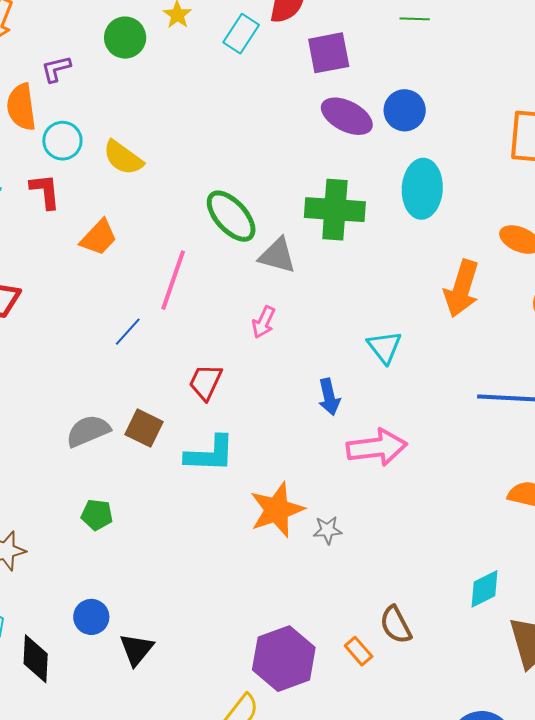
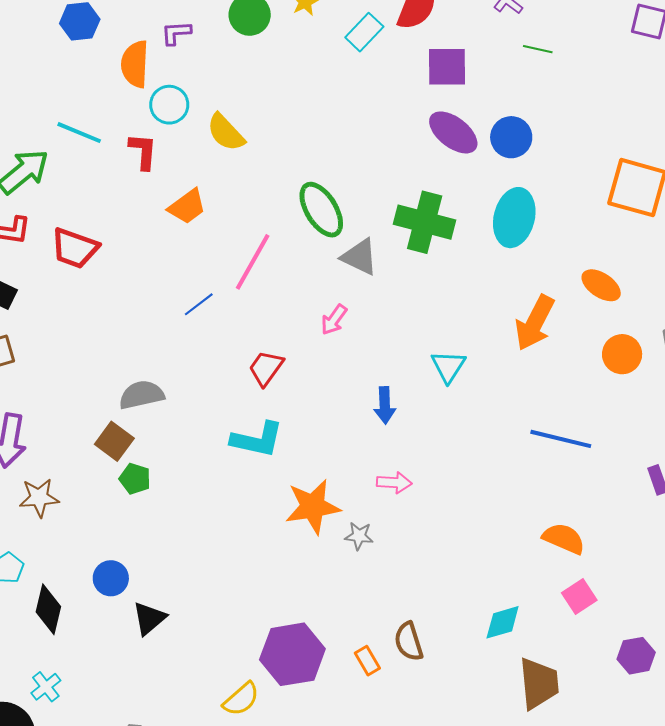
brown square: (144, 428) -> (114, 441), moved
pink arrow: (377, 447) -> (394, 483), moved, size x0.6

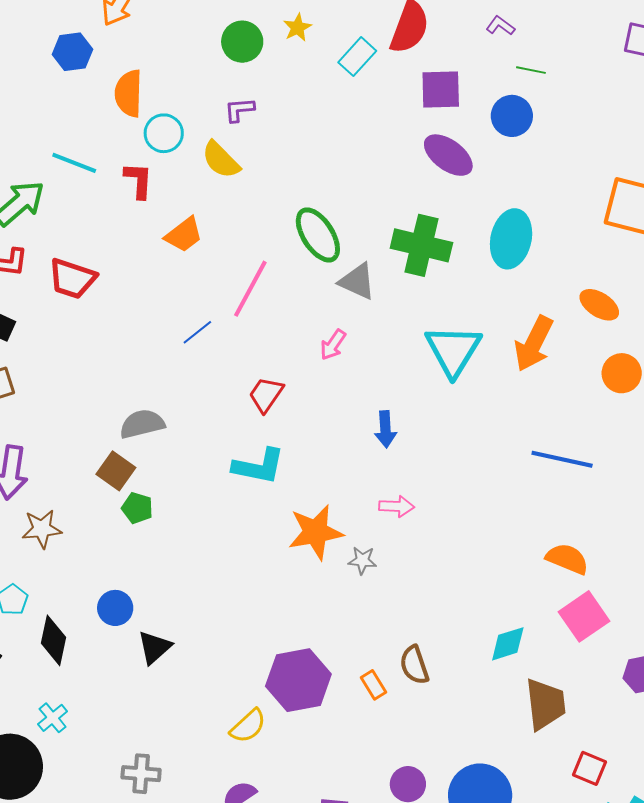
purple L-shape: (176, 33) -> (239, 110), moved
blue circle: (511, 137) -> (512, 116), moved
cyan triangle: (448, 366) -> (453, 350), moved, size x1.6
pink square: (579, 597) -> (584, 616), size x1.4

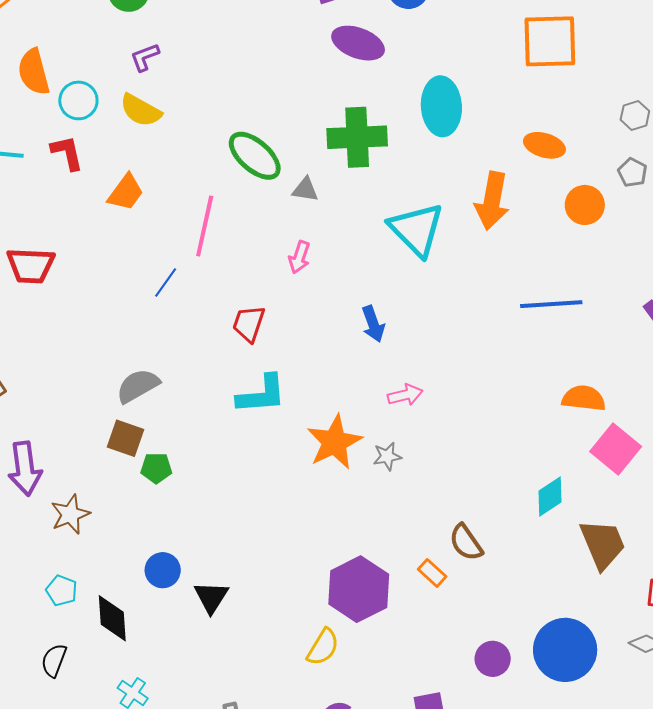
gray triangle: (357, 281) -> (305, 190), size x0.7

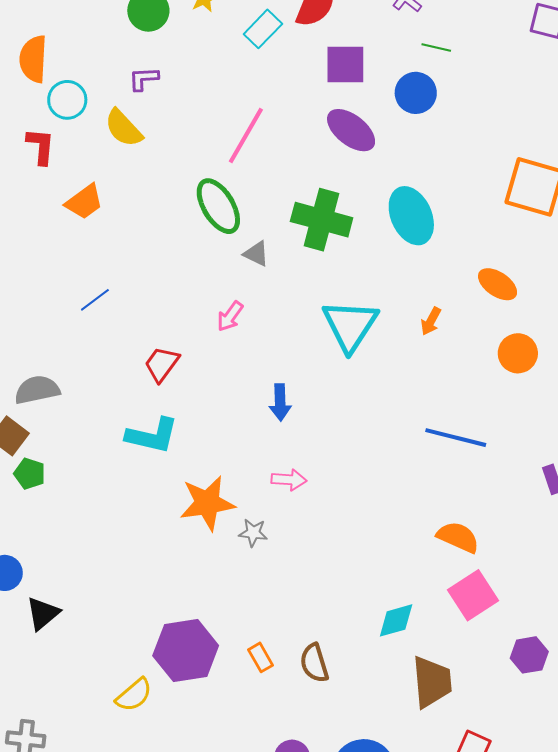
cyan ellipse: (441, 106) -> (411, 216), turned -38
orange arrow: (492, 201) -> (431, 321), size x0.5
pink line: (205, 226) -> (246, 136), moved
brown semicircle: (466, 543) -> (314, 663), moved

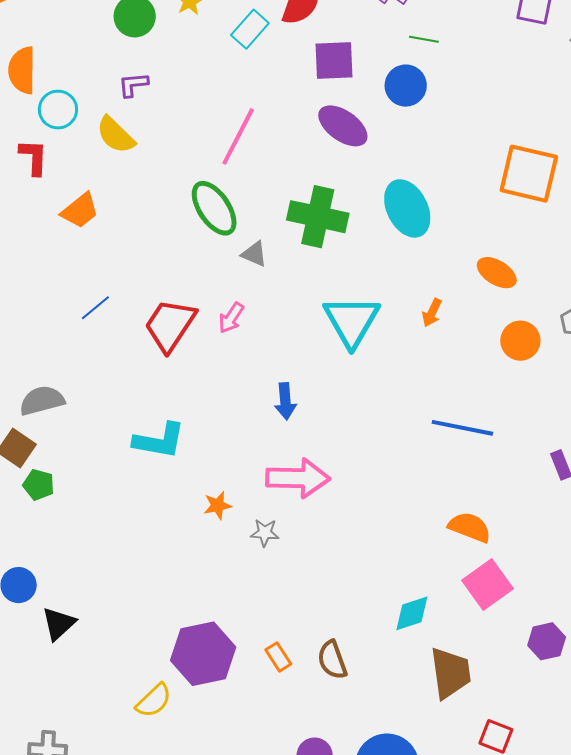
red trapezoid: (162, 364) -> (170, 325), moved, size x1.5
pink arrow: (289, 480) -> (298, 478), size x1.8
orange star: (207, 503) -> (217, 505), size x0.5

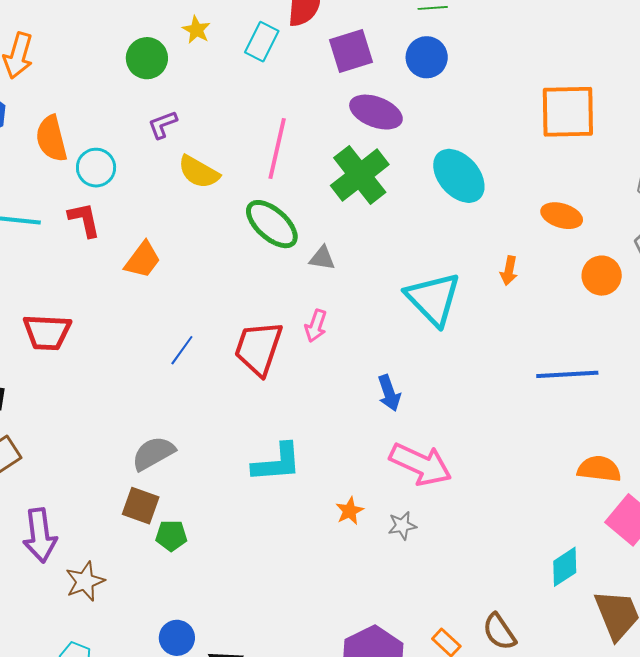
yellow semicircle: (116, 135) -> (199, 172), moved
green cross: (318, 217) -> (360, 175), moved, turned -36
pink arrow: (298, 478) -> (421, 464), turned 38

